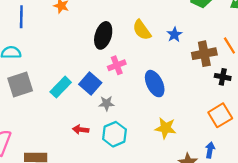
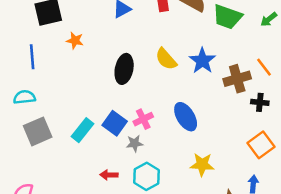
blue star: (174, 35) -> (202, 61), size x1.5
pink cross: (117, 65) -> (143, 119), moved

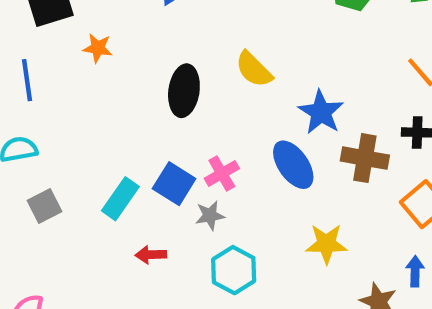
blue star: (202, 61) -> (321, 112), moved
brown cross: (237, 79) -> (365, 158), moved, turned 30
gray square: (38, 131) -> (45, 206), size x0.7
red arrow: (109, 175) -> (151, 255), moved

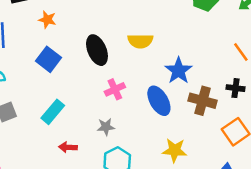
yellow semicircle: (254, 69) -> (140, 41), turned -50
black ellipse: (184, 91) -> (97, 50), turned -36
pink cross: (222, 173) -> (115, 89), moved
blue square: (174, 184) -> (48, 59), moved

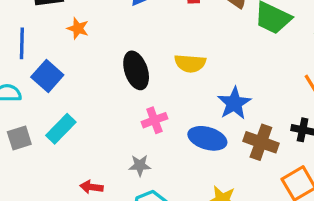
blue square: (48, 59) -> (47, 76), moved
blue ellipse: (159, 101) -> (207, 138), turned -48
cyan rectangle: (53, 112) -> (61, 129), moved

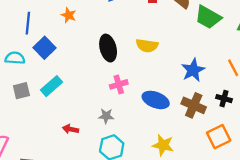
blue star: (234, 103) -> (193, 70), moved

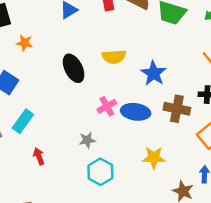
blue star: (193, 70) -> (154, 73), moved
pink cross: (119, 84) -> (107, 106), moved
red arrow: (71, 129) -> (39, 156), moved, turned 70

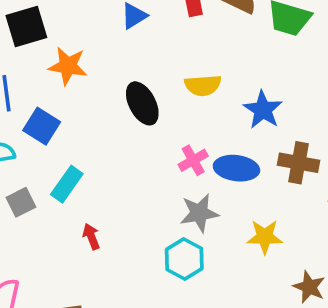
orange star: (24, 43) -> (68, 66), size x1.5
gray star: (87, 140) -> (199, 213), moved, size x1.5

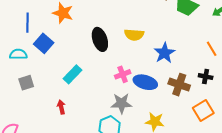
cyan rectangle: (67, 184) -> (73, 74), moved

